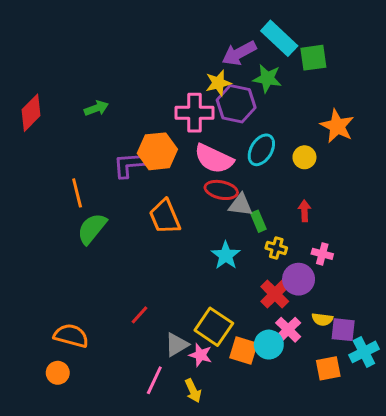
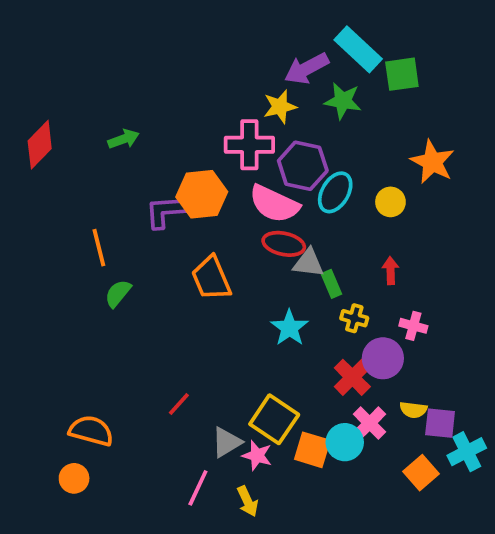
purple hexagon: (236, 104) -> (303, 166), moved
green semicircle: (92, 229) -> (118, 293), size x0.7
orange square: (328, 368) -> (421, 473), turned -30

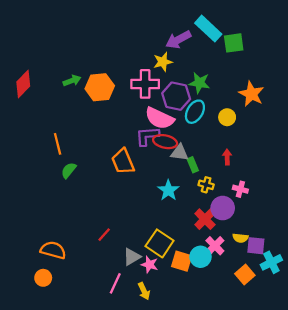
green star: (343, 101) -> (199, 83), moved
orange hexagon: (202, 194) -> (100, 87), moved
purple L-shape: (166, 211) -> (147, 136), moved

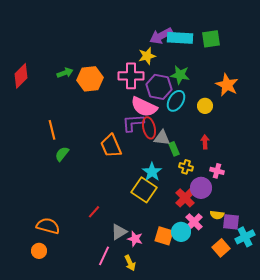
cyan rectangle: (208, 29) -> (180, 38), moved, turned -40
red ellipse: (165, 142) -> (149, 128), turned 65
yellow square: (160, 243) -> (144, 190), moved

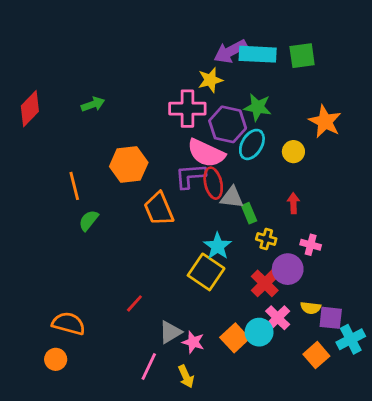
orange hexagon: (90, 79) -> (129, 165), moved
orange square: (164, 236) -> (235, 338), turned 30

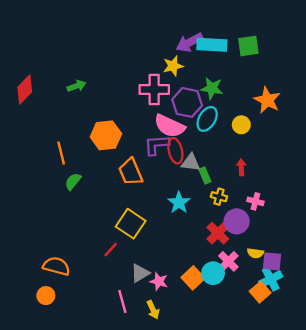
yellow square: (206, 272) -> (131, 224), moved
cyan cross: (351, 339) -> (271, 279), moved
pink line: (149, 366) -> (122, 301), turned -40

